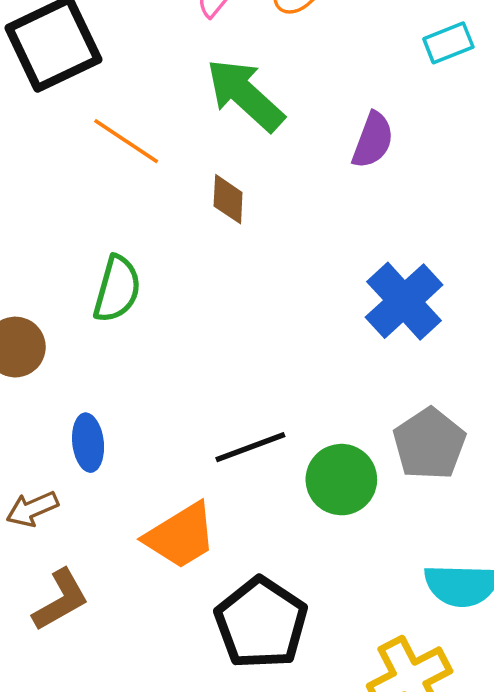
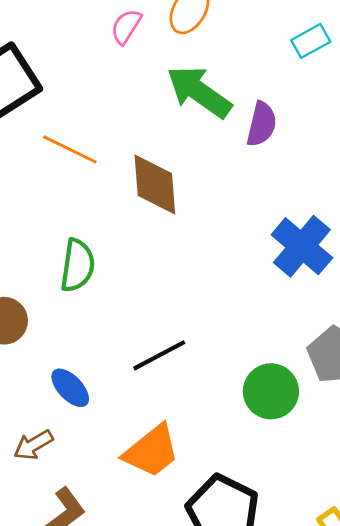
green arrow: (245, 95) -> (199, 92), moved
brown diamond: (228, 199) -> (155, 184), size x1.6
blue ellipse: (88, 443) -> (70, 388), turned -30
black line: (250, 447) -> (159, 355), moved

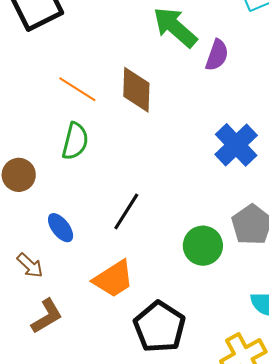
orange line: (70, 149) -> (77, 89), moved
black line: (159, 355) -> (126, 211), turned -36
brown arrow: (33, 445) -> (30, 265), turned -112

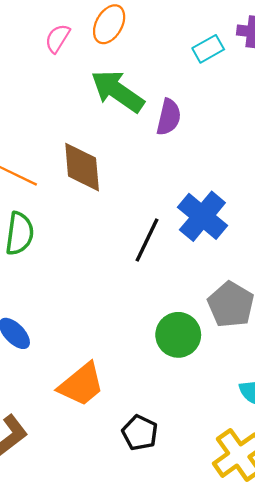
black line: (126, 211) -> (147, 240), moved
black pentagon: (159, 327) -> (140, 433), size x0.6

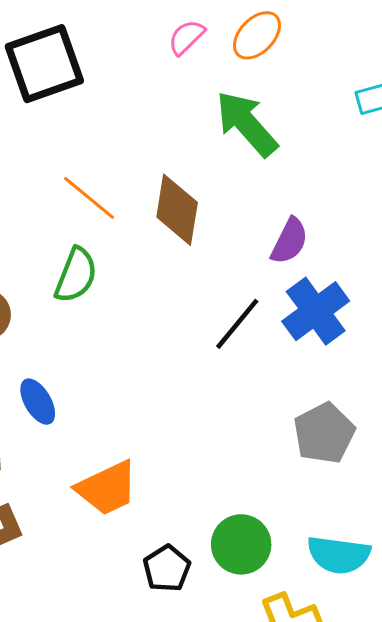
purple semicircle: (169, 117) -> (289, 241), moved
green circle: (178, 335) -> (241, 544), moved

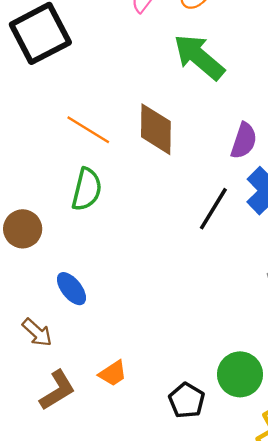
orange trapezoid: (107, 488) -> (113, 373), moved, size x0.6

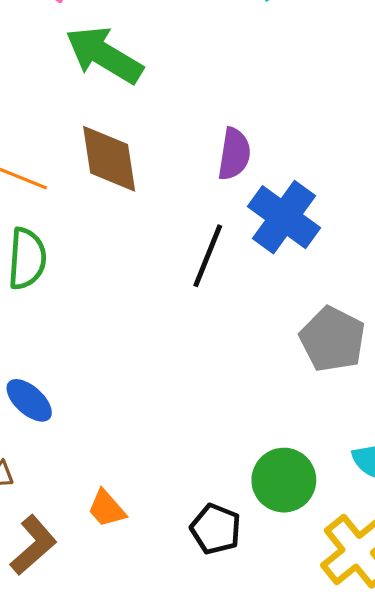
green arrow: (199, 57) -> (104, 55), moved
orange trapezoid: (113, 373) -> (107, 509), turned 92

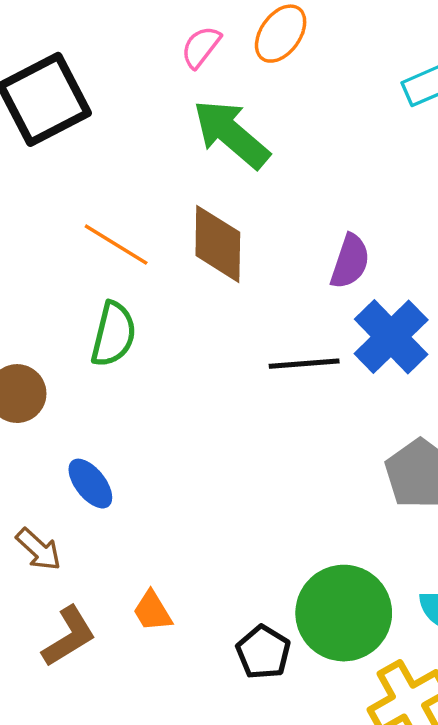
black line: (208, 256) -> (304, 364), turned 54
green circle: (284, 480) -> (344, 613), size x1.4

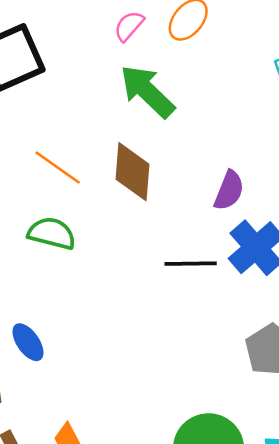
green semicircle: (114, 334) -> (52, 233), turned -93

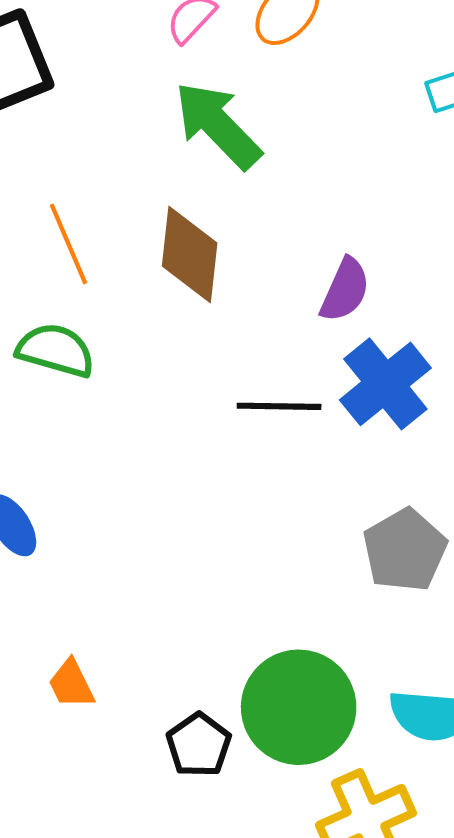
orange line: (58, 168) -> (69, 244), turned 30

